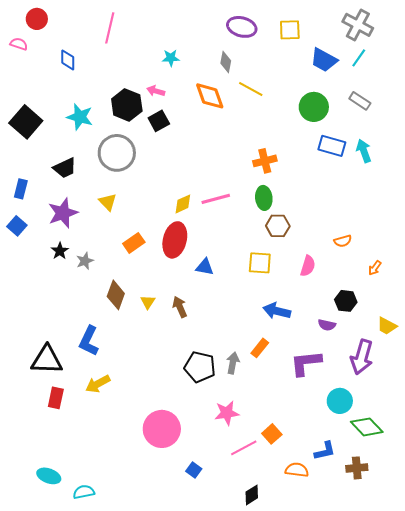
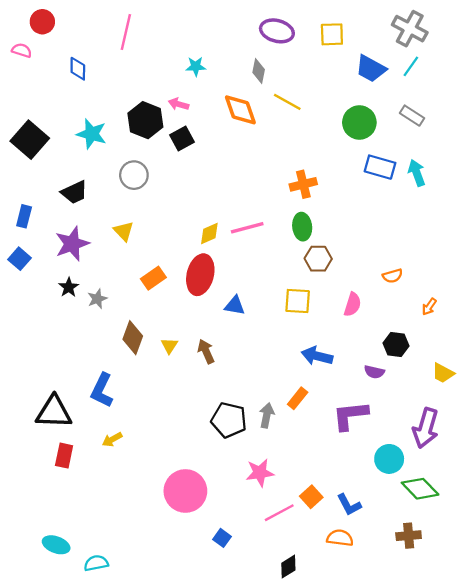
gray circle: (117, 153) -> (134, 175), size x0.7
purple arrow: (362, 357) -> (426, 428), moved
yellow arrow: (98, 384) -> (112, 439), size x0.7
blue L-shape: (325, 451) -> (349, 505), moved, turned 75

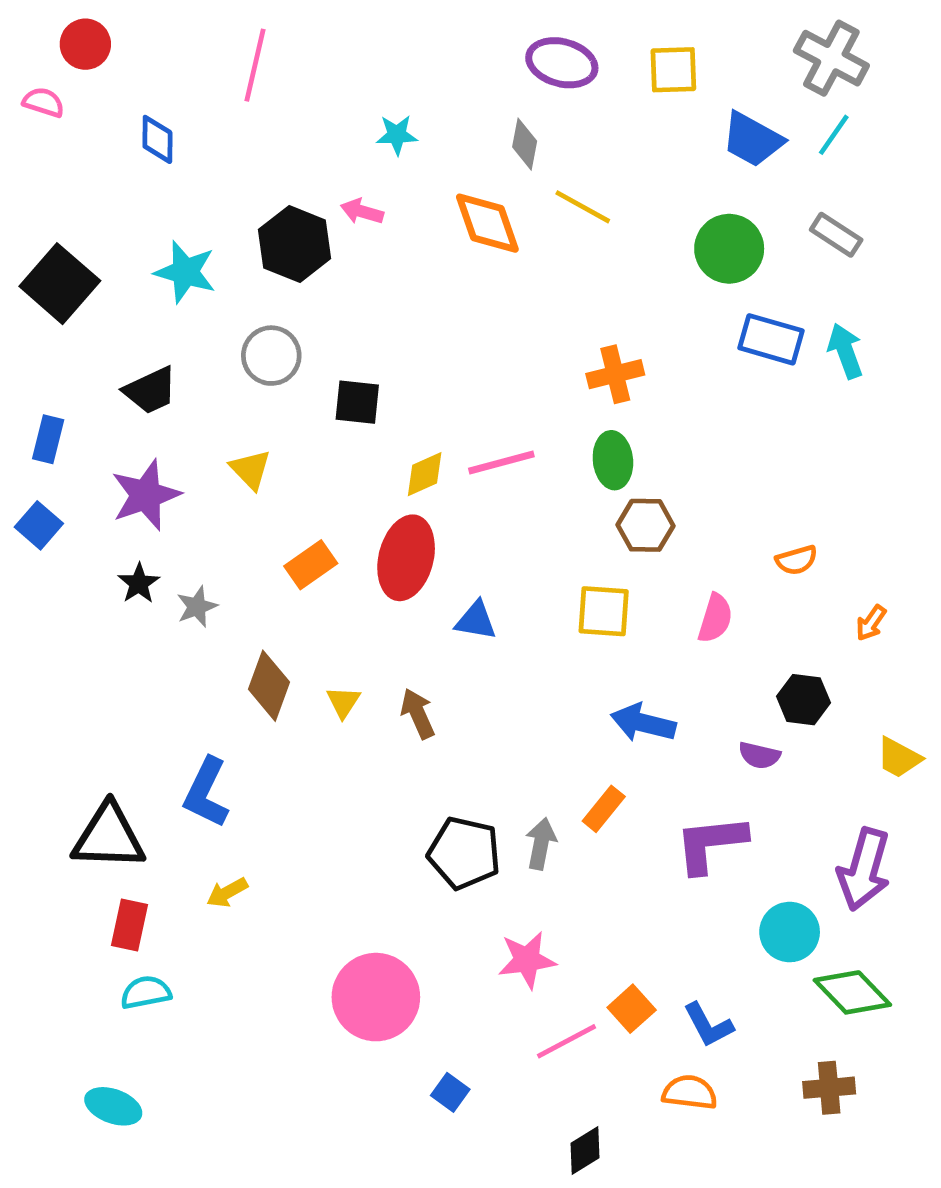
black square: (182, 138) -> (357, 402), moved, turned 35
cyan semicircle: (96, 563) -> (146, 992), moved

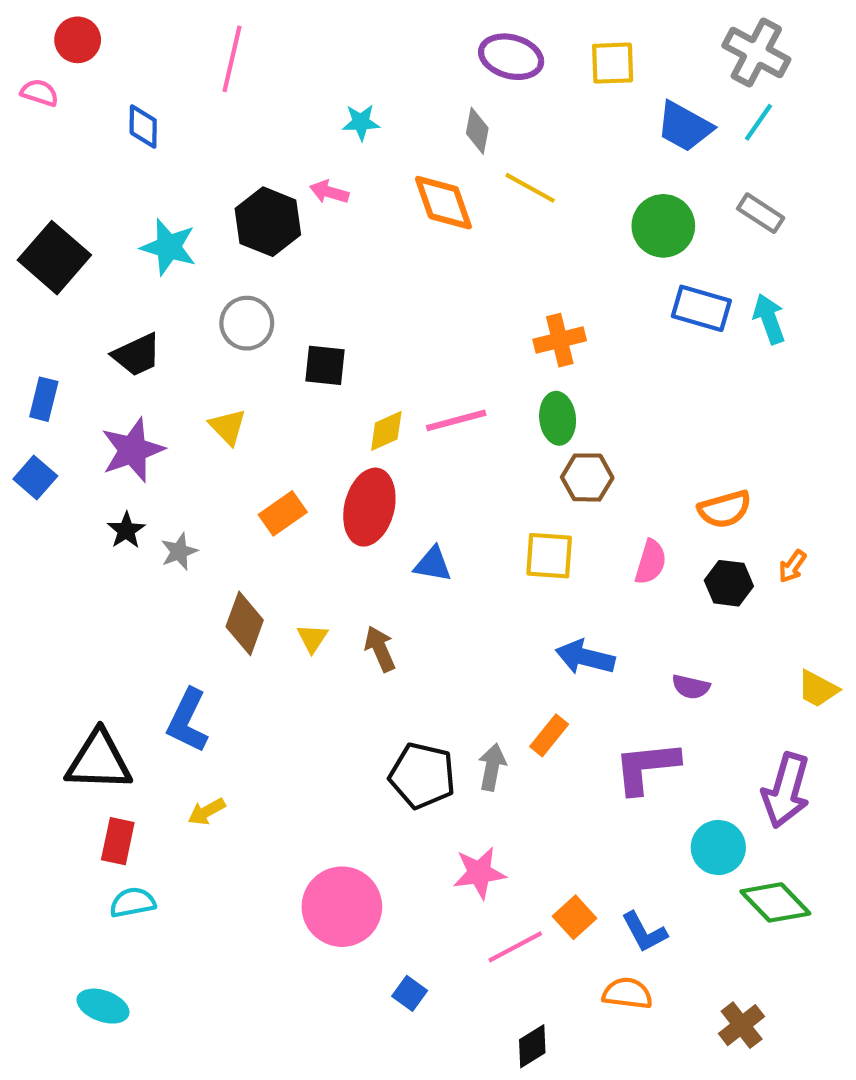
orange semicircle: (797, 560) -> (725, 509), size x1.4
black hexagon: (804, 700) -> (729, 583), moved
brown cross: (829, 1088) -> (742, 1025), moved, turned -33

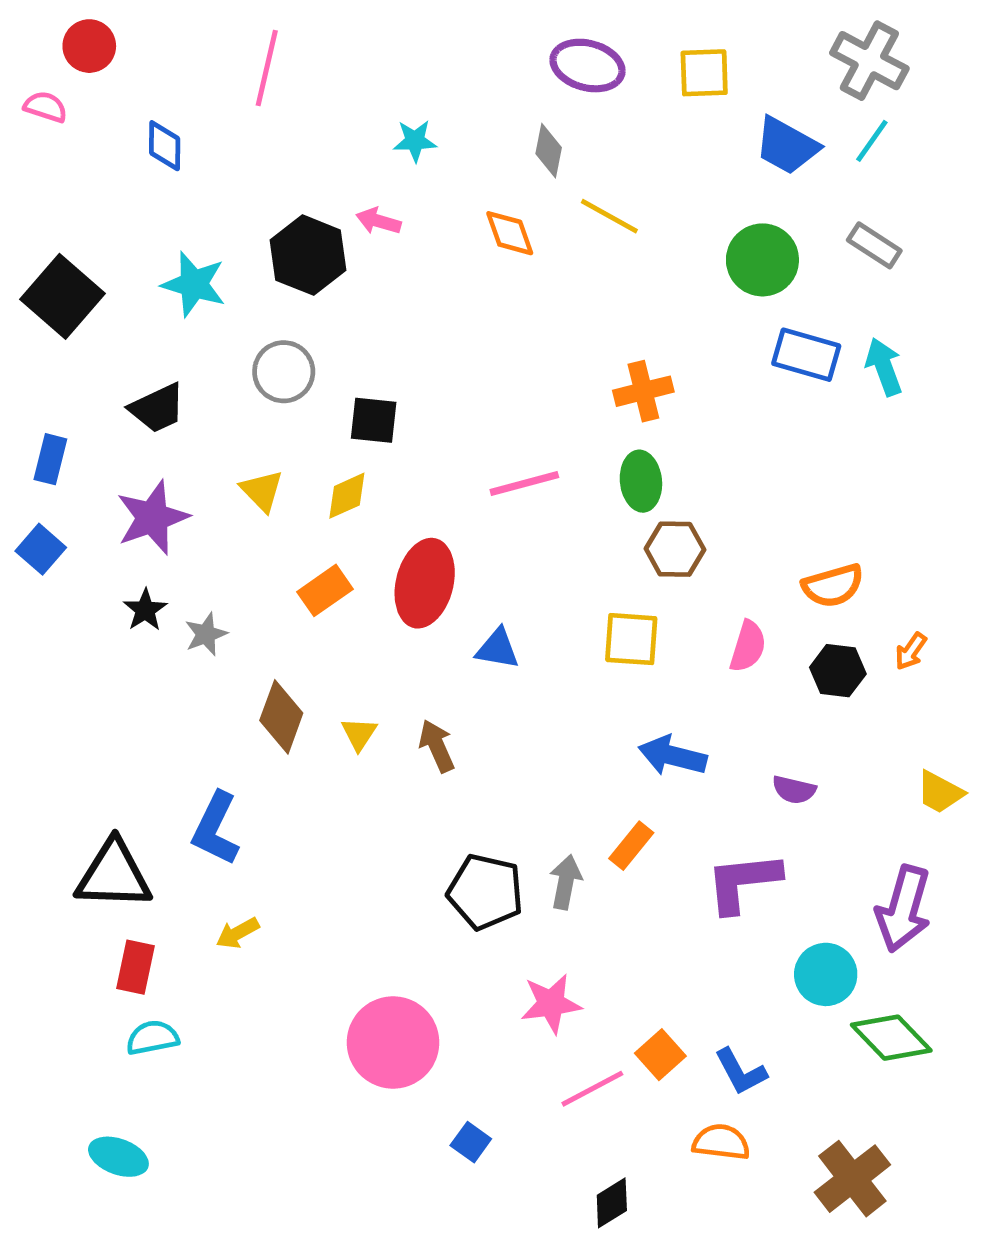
orange diamond: (443, 203) -> (510, 233), size x0.7
yellow diamond: (386, 431) -> (347, 496), moved
brown cross: (742, 1025) -> (852, 1179), size x1.4

